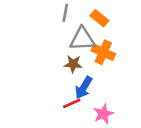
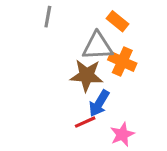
gray line: (65, 13) -> (48, 17), moved
brown star: (73, 64) -> (87, 76), size x1.5

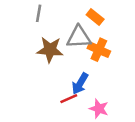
brown star: (87, 76) -> (50, 50), moved
pink star: (122, 134) -> (99, 109), turned -30

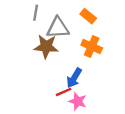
gray triangle: (79, 37) -> (58, 28), moved
pink star: (99, 109) -> (78, 101), moved

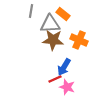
orange rectangle: (88, 16) -> (63, 14), moved
brown star: (46, 47) -> (53, 40), moved

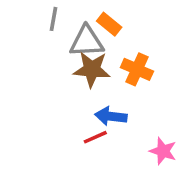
blue arrow: (64, 67) -> (111, 116), turned 66
pink star: (67, 87) -> (163, 151), moved

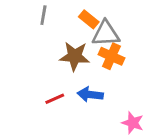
gray triangle: (87, 42) -> (106, 34), moved
red line: (95, 137) -> (55, 99), moved

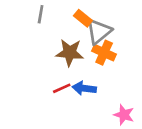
gray triangle: (106, 34) -> (99, 31), turned -36
red line: (55, 99) -> (62, 88), moved

